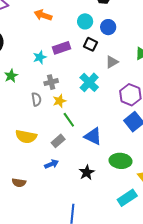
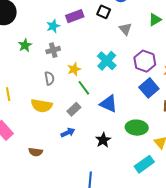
gray triangle: (112, 62) -> (125, 29), turned -40
gray cross: (51, 82) -> (53, 50), moved
cyan cross: (89, 82) -> (107, 61), moved
gray semicircle: (36, 99) -> (49, 78), moved

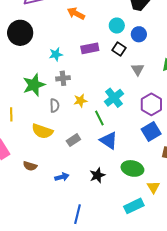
cyan star: (53, 26) -> (56, 54), moved
green star: (25, 45) -> (34, 85), moved, size x1.6
green line: (84, 88) -> (99, 118), moved
blue arrow: (68, 133) -> (62, 177), moved
brown semicircle: (36, 152) -> (30, 166), moved

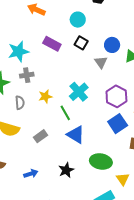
blue circle: (139, 34) -> (112, 45), moved
purple rectangle: (90, 48) -> (52, 44), turned 42
cyan star: (56, 54) -> (18, 51), size x1.5

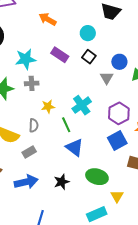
gray semicircle: (20, 103) -> (34, 125), moved
gray rectangle: (40, 136) -> (29, 152), moved
blue arrow: (31, 174) -> (26, 182), size x1.6

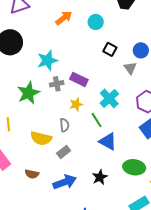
orange arrow: (48, 19) -> (64, 18), turned 120
cyan circle: (88, 33) -> (96, 22), moved
purple rectangle: (60, 55) -> (79, 79), moved

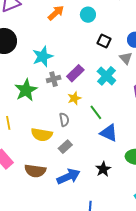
purple rectangle: (79, 79) -> (75, 73), turned -66
cyan cross: (109, 98) -> (106, 76), moved
brown semicircle: (32, 174) -> (35, 171), size x1.5

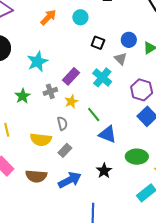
gray cross: (54, 79) -> (50, 91), moved
green star: (26, 90) -> (23, 96), size x0.7

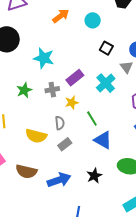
cyan star: (37, 62) -> (44, 58), turned 30
gray rectangle: (65, 150) -> (65, 144), moved

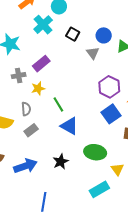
cyan cross: (106, 83) -> (43, 25), moved

